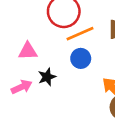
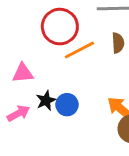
blue circle: (81, 58) -> (67, 105), moved

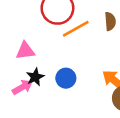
black star: (46, 100) -> (35, 77), moved

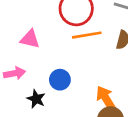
black star: (35, 77) -> (36, 99), moved, turned 30

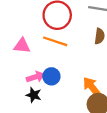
orange line: (87, 35) -> (55, 41), moved, turned 35
pink arrow: (15, 73) -> (35, 77), moved

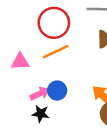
orange line: (55, 41) -> (56, 52), turned -35

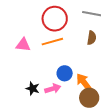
blue circle: (57, 91) -> (65, 73), moved
pink arrow: (40, 94) -> (53, 89), moved

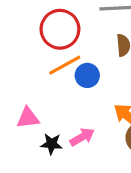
pink triangle: (23, 45) -> (28, 118), moved
blue circle: (65, 73) -> (87, 75), moved

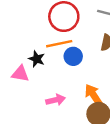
black star: (52, 144) -> (37, 59), moved

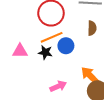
black star: (37, 59) -> (45, 52), moved
pink triangle: (20, 74) -> (20, 51), moved

